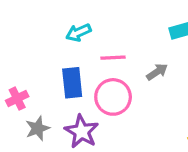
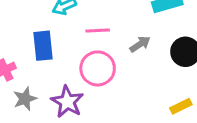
blue rectangle: (72, 83) -> (43, 46), moved

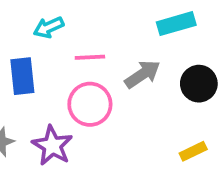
gray arrow: (140, 44) -> (142, 74), size x1.4

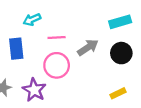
cyan rectangle: (176, 24) -> (120, 22), moved

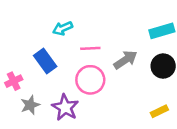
blue rectangle: (16, 49) -> (45, 61), turned -30

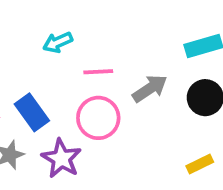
blue rectangle: (45, 61) -> (32, 112), moved

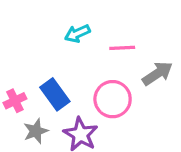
pink line: (98, 72) -> (122, 48), moved

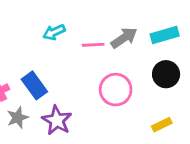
gray arrow: (157, 74) -> (124, 38), moved
pink circle: (113, 99) -> (116, 90), moved

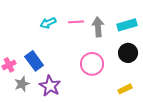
gray arrow: (124, 38) -> (98, 27), turned -60
pink line: (93, 45) -> (76, 22), moved

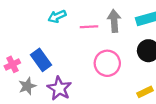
pink line: (76, 22) -> (89, 27), moved

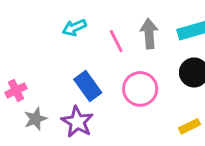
pink line: (89, 27) -> (116, 41), turned 66
blue rectangle: (41, 60) -> (88, 86), moved

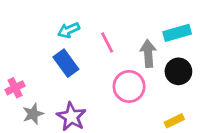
gray arrow: (149, 34) -> (148, 54), moved
blue rectangle: (88, 86) -> (66, 63), moved

